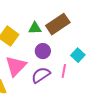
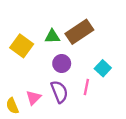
pink triangle: (16, 66) -> (33, 98), moved, size x0.6
purple semicircle: (41, 75) -> (59, 92), turned 102

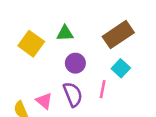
brown rectangle: (79, 32) -> (118, 35), moved
pink triangle: (33, 98) -> (44, 101), turned -35

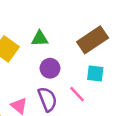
cyan square: (121, 68) -> (95, 73), turned -36
pink line: (103, 89) -> (77, 94), turned -54

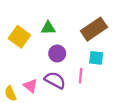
pink line: (77, 94) -> (81, 76), turned 48
purple semicircle: (47, 99) -> (55, 80), turned -40

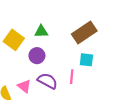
purple circle: (57, 53) -> (37, 56), moved

